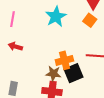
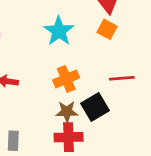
orange cross: (64, 60) -> (66, 79), moved

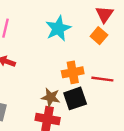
orange cross: (66, 79) -> (73, 72), moved

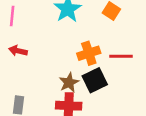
brown star: (51, 97) -> (69, 83), turned -30

